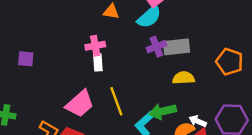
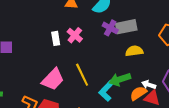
pink cross: (95, 46) -> (75, 35), moved, turned -35
purple cross: (156, 47) -> (110, 28), turned -35
white rectangle: (98, 62) -> (56, 38), moved

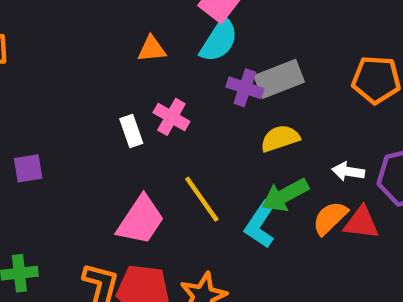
yellow semicircle: (134, 51) -> (280, 138), moved
white arrow: (149, 85) -> (348, 172), moved

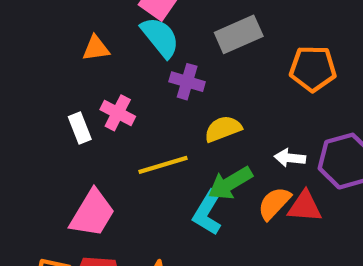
cyan semicircle: (219, 40) -> (160, 37), turned -69
gray rectangle: (279, 79) -> (239, 34), moved
yellow line: (202, 199) -> (163, 165), moved, turned -69

